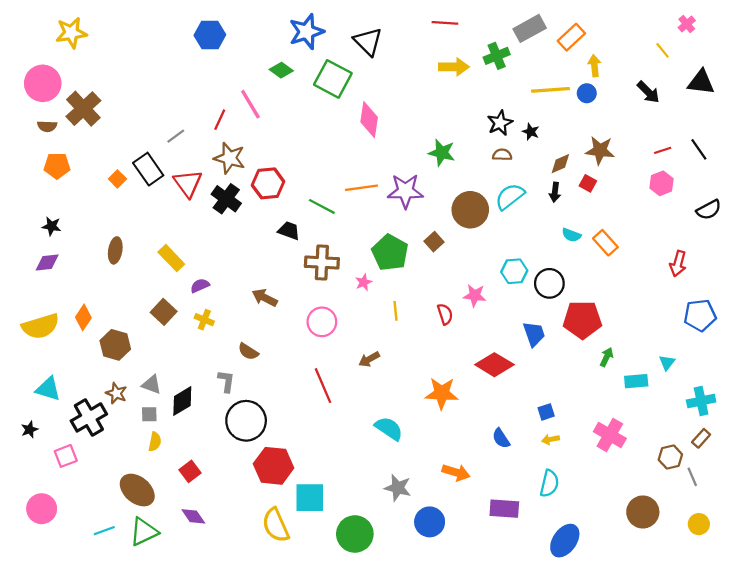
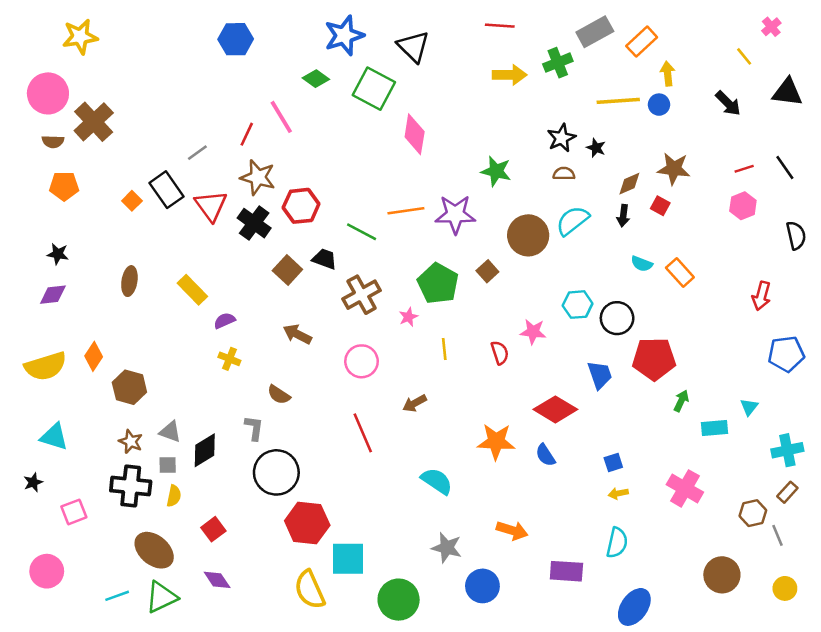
black semicircle: (709, 210) -> (796, 235), turned -75
brown cross: (322, 262) -> (362, 295), turned -32
brown square: (164, 312) -> (287, 270), moved
black cross: (89, 417) -> (131, 486), moved, turned 36
blue semicircle: (501, 438) -> (545, 455), moved

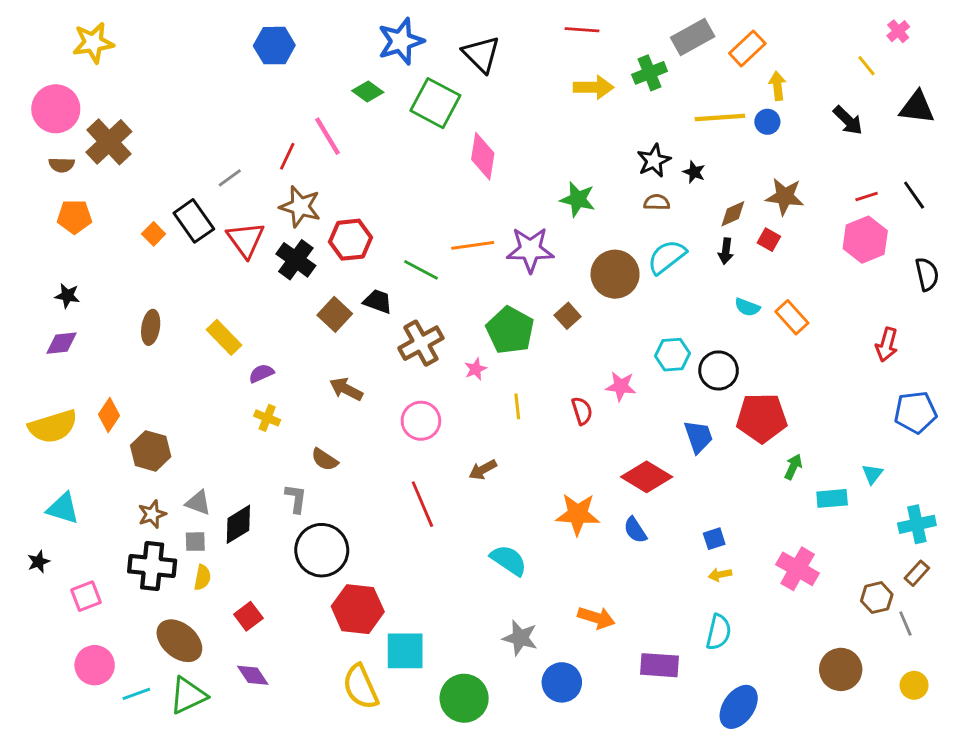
pink hexagon: (743, 206) -> (865, 240), size x1.4
brown star: (131, 442) -> (152, 514), turned 30
pink circle: (47, 571) -> (95, 665), moved

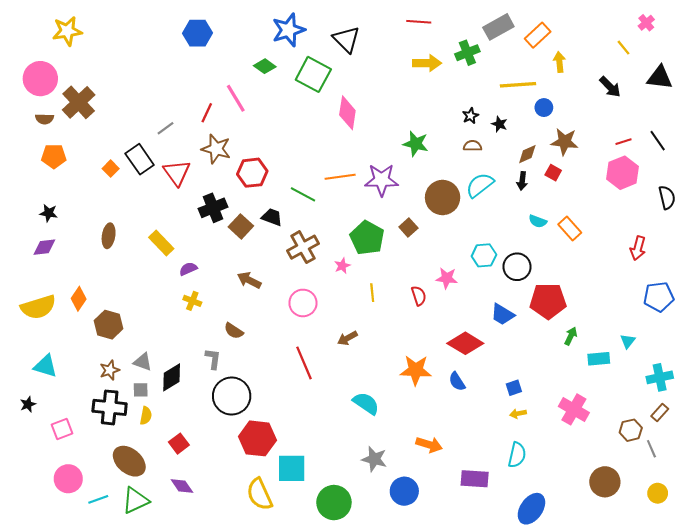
blue circle: (767, 122) -> (544, 108), moved
black star: (654, 161) -> (470, 116), size x0.7
black cross: (296, 260) -> (213, 208), moved, turned 32
blue trapezoid: (698, 437) -> (503, 314), turned 140

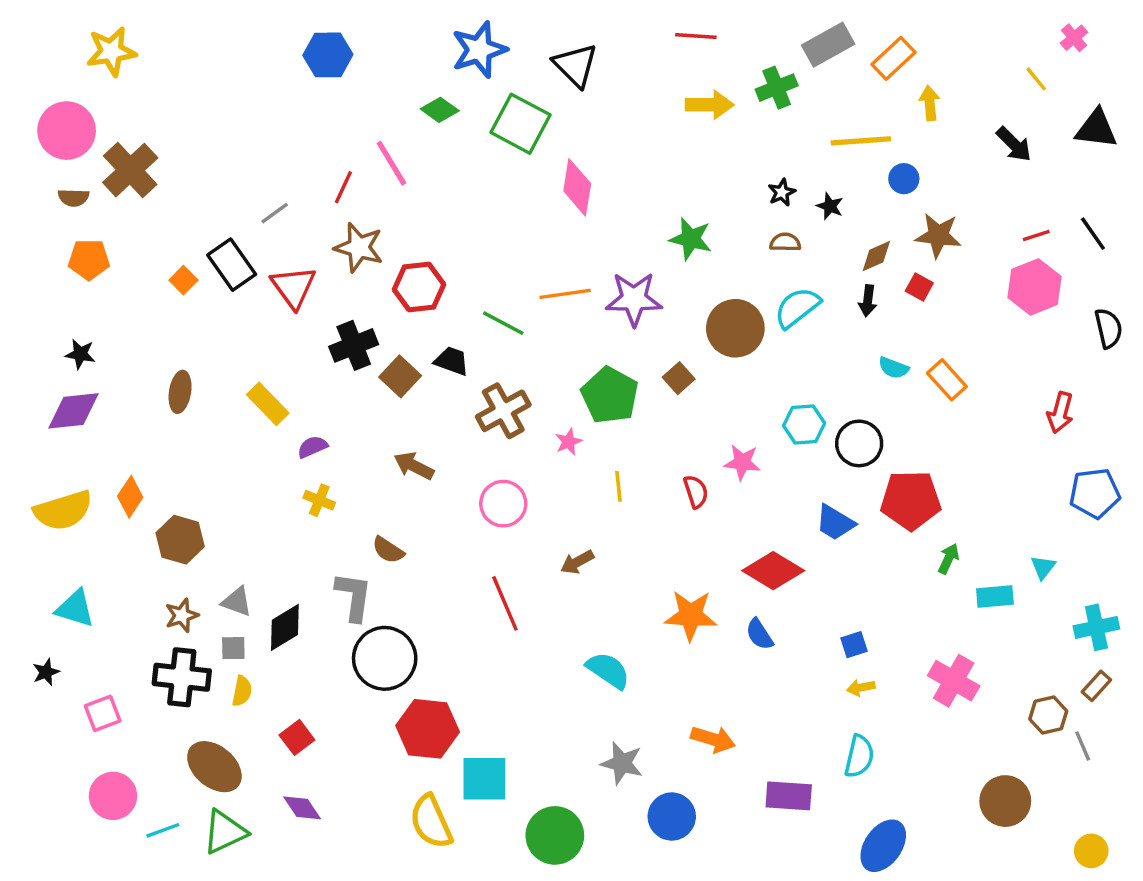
purple diamond: (44, 247) -> (73, 411), size x1.4
gray L-shape: (213, 359) -> (354, 596), size x1.4
yellow circle: (658, 493) -> (1091, 851), moved

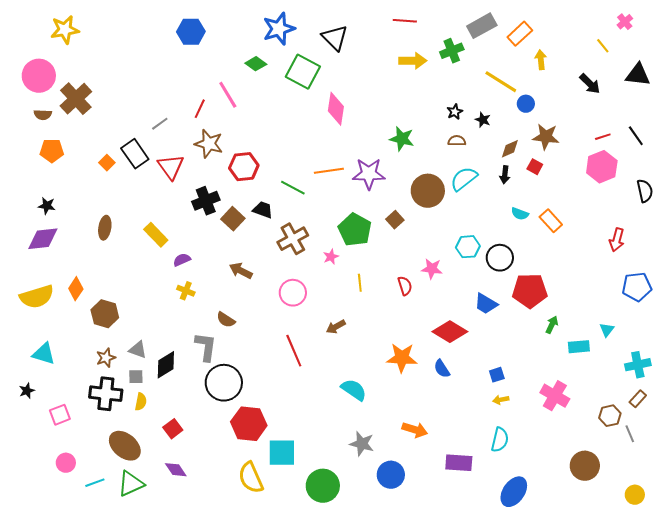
yellow line: (861, 141) -> (501, 82), turned 36
pink circle: (113, 796) -> (66, 463), size x0.7

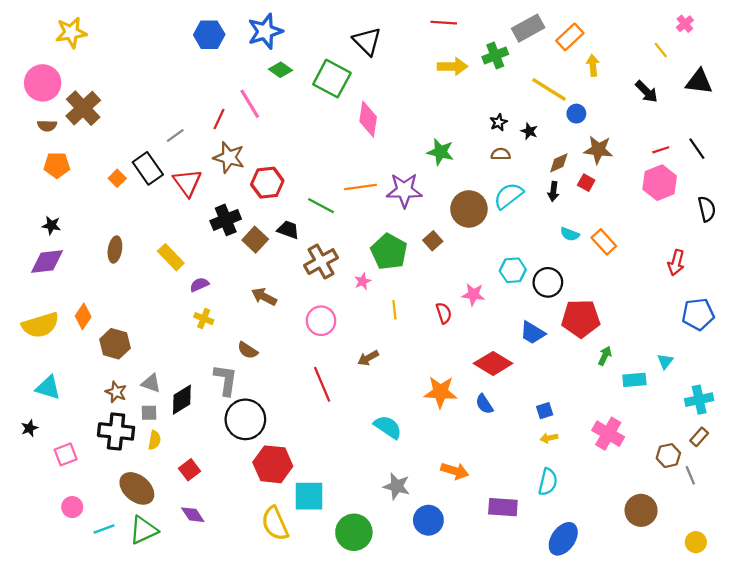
blue star: (279, 29) -> (265, 31), moved
brown star: (106, 358) -> (116, 392), turned -30

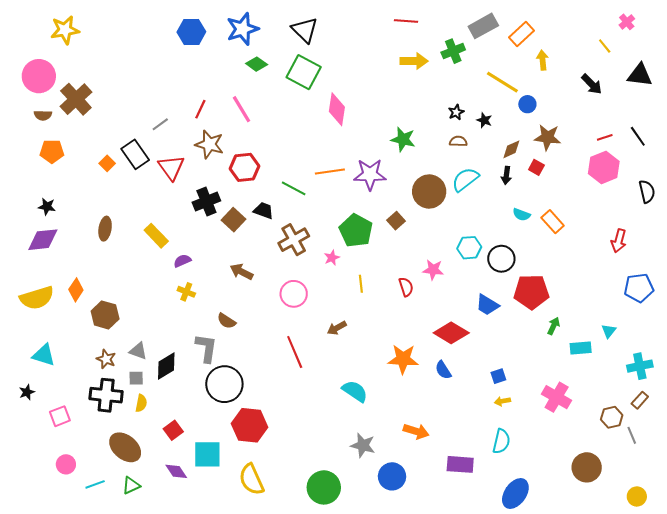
black triangle: (367, 41) -> (305, 30), moved
pink line: (250, 104) -> (242, 109), moved
cyan square: (309, 496) -> (207, 454), moved
green triangle: (143, 530) -> (131, 485), size x0.7

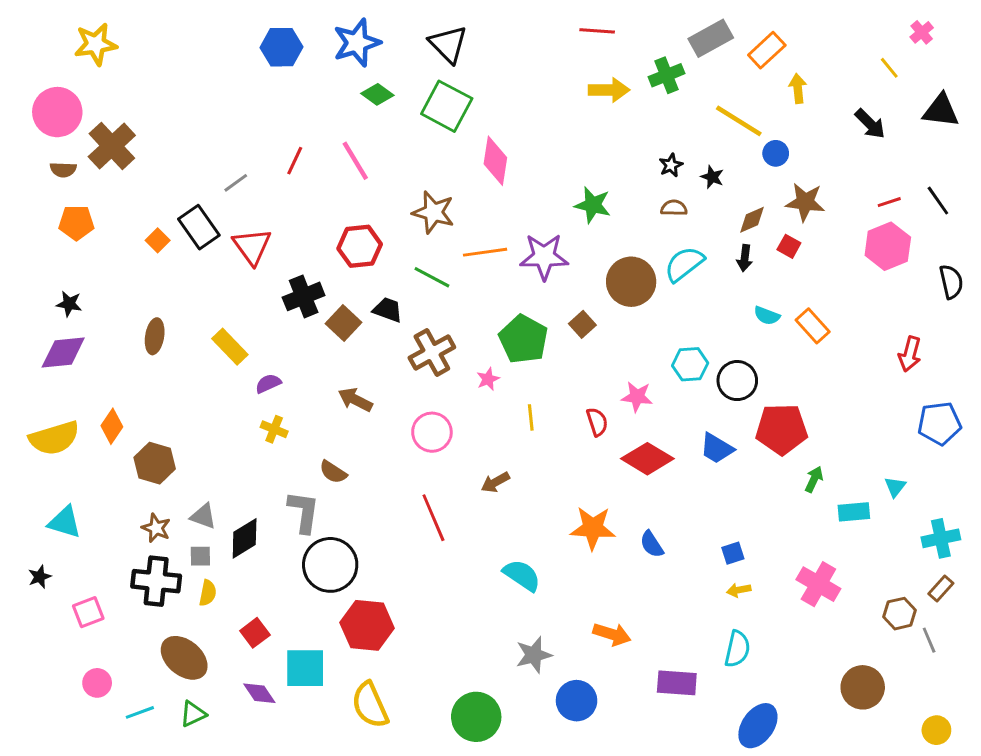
brown star: (209, 144) -> (433, 212), moved
red diamond: (451, 333) -> (647, 459), moved
gray star: (363, 445) -> (534, 655), turned -30

